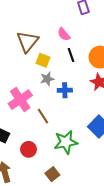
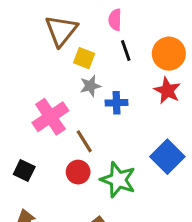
pink semicircle: (64, 34) -> (115, 20), turned 40
green star: (66, 142) -> (118, 180), turned 30
red circle: (29, 149) -> (78, 172), moved

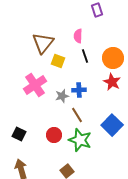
gray star: (90, 86) -> (62, 96), moved
pink cross: (50, 117) -> (35, 85), moved
brown line: (84, 141) -> (77, 115), moved

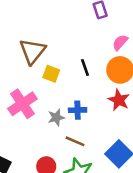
pink semicircle: (78, 36) -> (120, 42), moved, turned 40
brown line: (77, 115) -> (75, 141), turned -35

